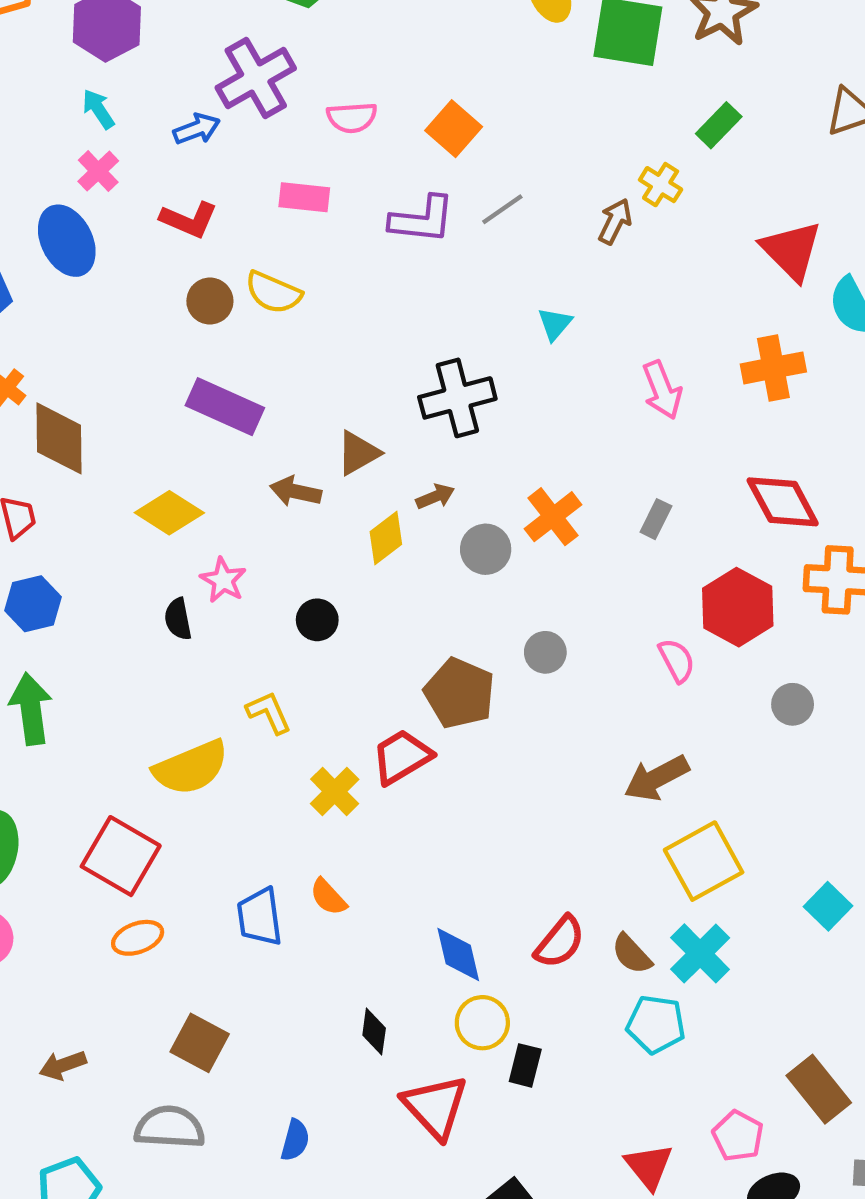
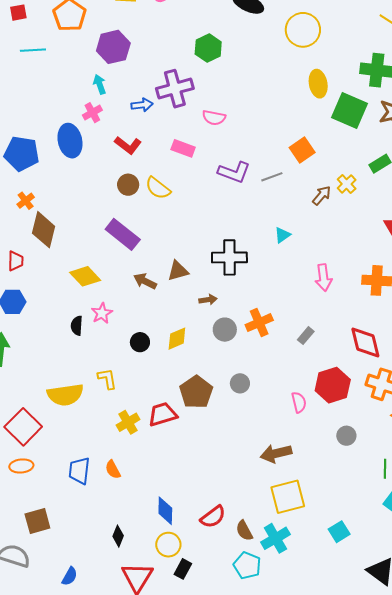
orange square: (454, 129) -> (302, 150), moved
yellow diamond: (386, 538) -> (177, 339), moved
brown square: (200, 1043) -> (37, 521), turned 32

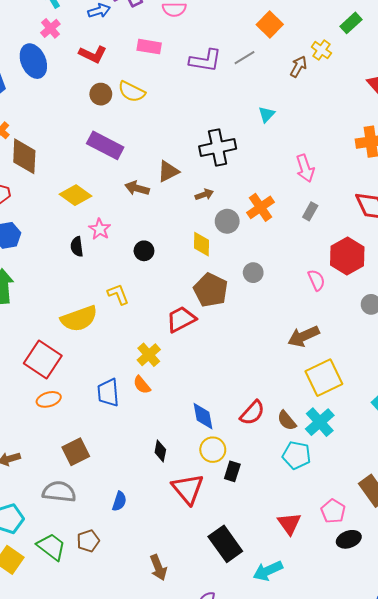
pink arrow: (324, 278) -> (305, 168), moved
yellow diamond: (177, 339) -> (201, 244), moved, turned -55
yellow cross: (128, 422) -> (149, 355), moved

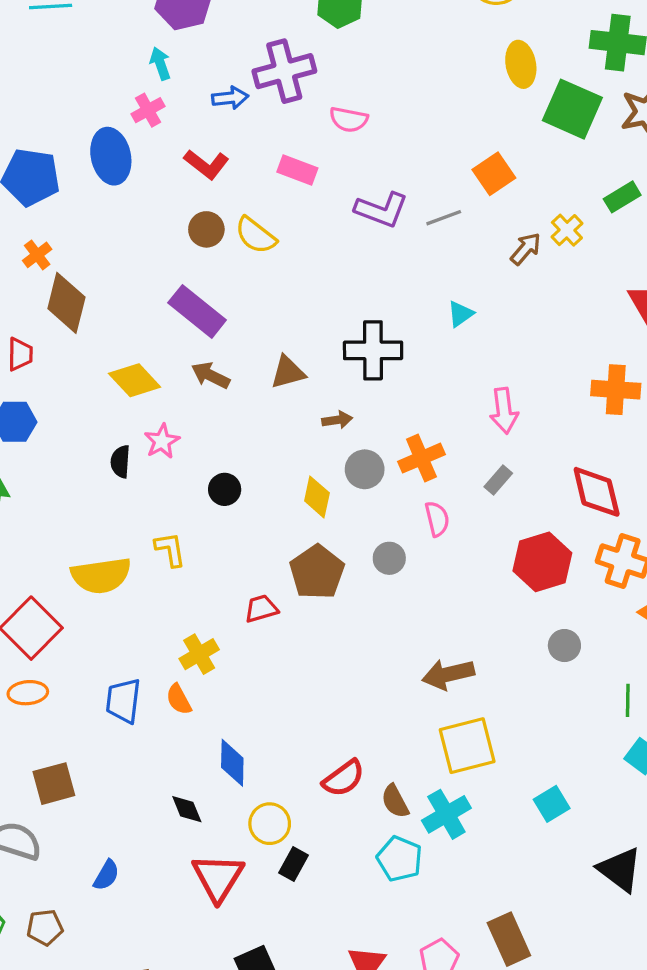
brown arrow: (137, 188) -> (211, 375), moved
pink semicircle: (316, 280) -> (437, 519), moved
red trapezoid: (181, 319) -> (261, 609), size x0.7
blue diamond: (203, 416) -> (232, 763), moved
black diamond: (160, 451) -> (187, 809), turned -45

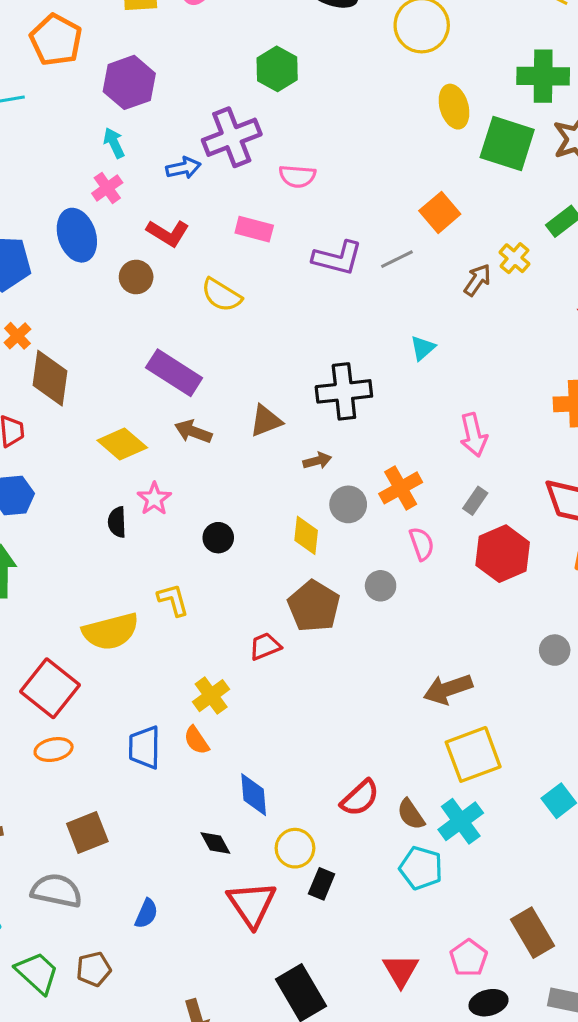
brown circle: (206, 229) -> (136, 277), moved
red hexagon: (542, 562) -> (503, 554), moved

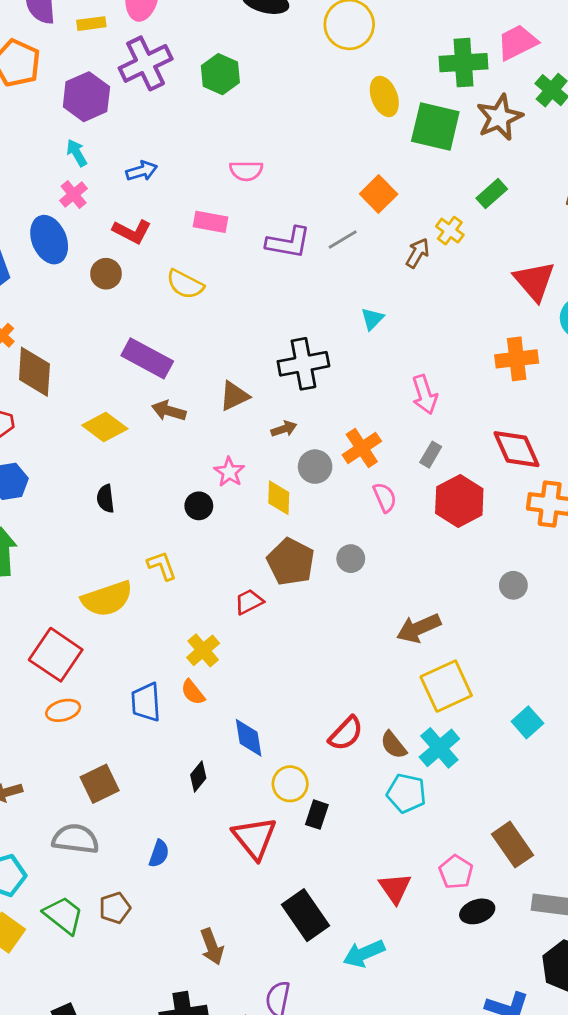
purple cross: (232, 137) -> (146, 63), moved
pink star: (154, 499) -> (229, 472), moved
gray circle: (381, 586) -> (351, 559), moved
black diamond: (215, 843) -> (198, 777), moved, turned 72

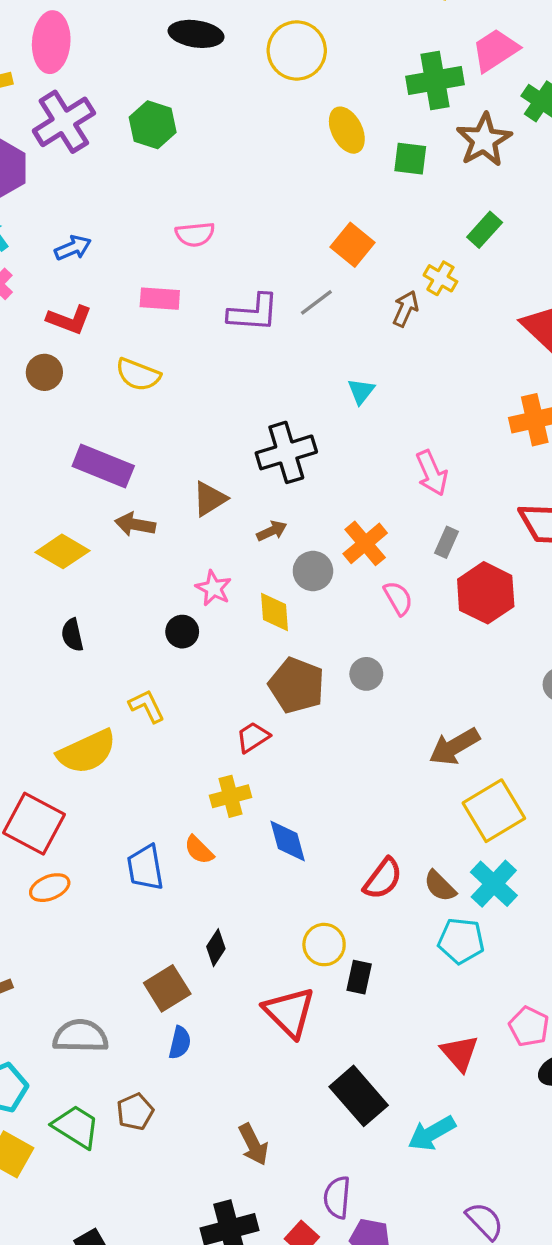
green square: (435, 126) -> (410, 159), size x0.6
yellow cross: (203, 650) -> (231, 796), moved, turned 32
blue diamond: (249, 738) -> (288, 841), moved
brown square: (100, 784) -> (167, 988), moved

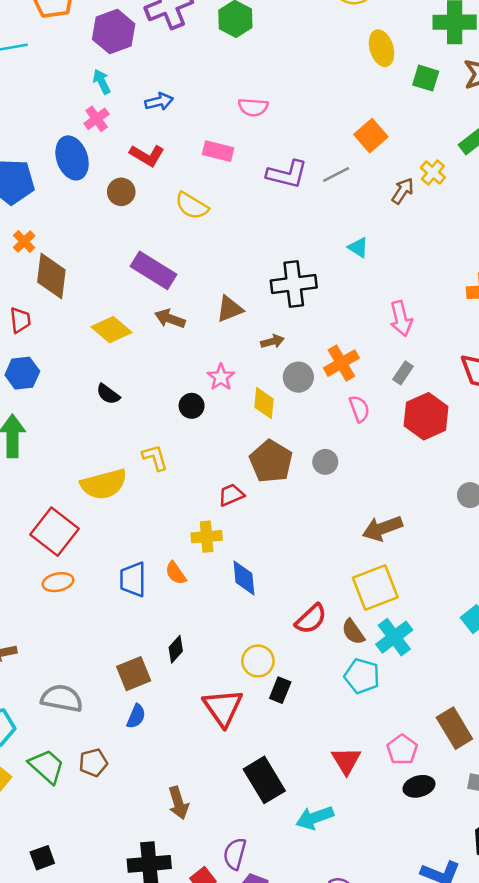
cyan triangle: (361, 391) -> (358, 247), turned -45
black semicircle: (72, 635) -> (108, 394), turned -50
yellow square: (494, 811) -> (375, 587), moved

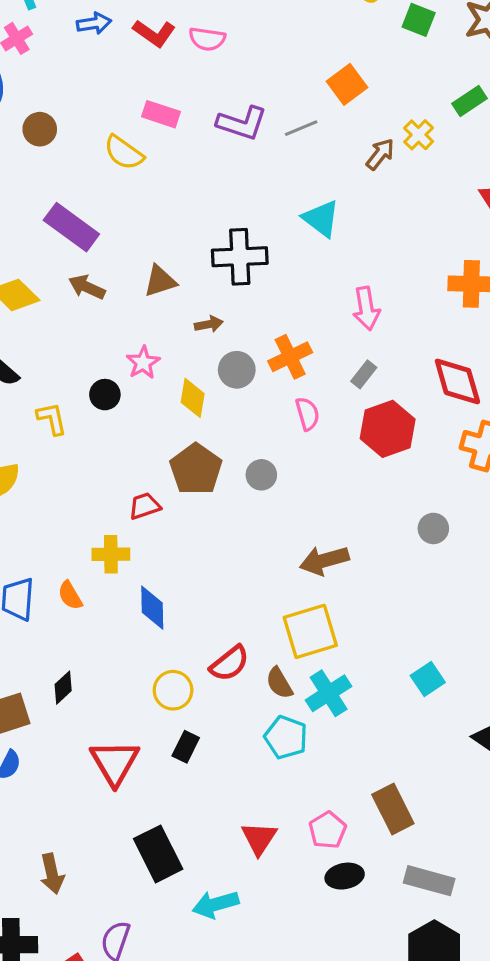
pink rectangle: (218, 151) -> (161, 114), moved
red L-shape: (147, 155) -> (154, 33), moved
cyan triangle: (358, 247) -> (321, 218), size x1.5
yellow L-shape: (155, 458) -> (52, 419), moved
yellow circle: (258, 661) -> (173, 690), moved

